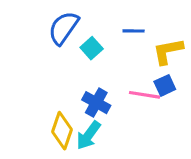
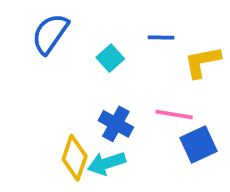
blue semicircle: (64, 28) -> (50, 34), moved
blue square: (165, 85) -> (199, 145), moved, size x1.4
cyan arrow: (88, 135) -> (106, 163), turned 36

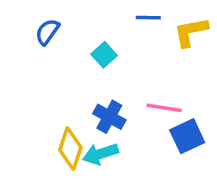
blue semicircle: (50, 34) -> (47, 32), size x0.7
blue line: (161, 37) -> (148, 18), moved
yellow L-shape: (202, 62) -> (191, 32), moved

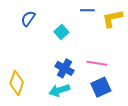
blue square: (187, 136) -> (101, 87), moved
yellow diamond: (70, 149) -> (17, 83), moved

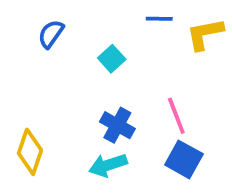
pink line: (97, 63) -> (176, 116), turned 60
blue square: (101, 87) -> (184, 159), turned -36

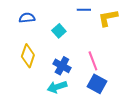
blue semicircle: (51, 34) -> (27, 18), turned 49
yellow diamond: (30, 152) -> (28, 56), moved

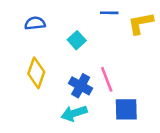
pink line: (93, 61) -> (107, 79), moved
blue square: (97, 84) -> (126, 109), turned -30

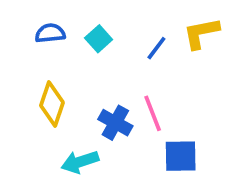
blue line: (109, 13) -> (156, 48), moved, turned -54
cyan square: (77, 40) -> (99, 39), moved
cyan arrow: (74, 113) -> (80, 162), moved

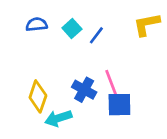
blue line: (156, 48) -> (96, 35), moved
yellow diamond: (52, 104) -> (38, 96), moved
blue square: (181, 156) -> (119, 105), moved

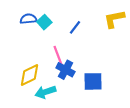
cyan square: (72, 29) -> (44, 22), moved
pink line: (111, 83) -> (58, 56), moved
yellow diamond: (38, 96) -> (29, 75), turned 45

